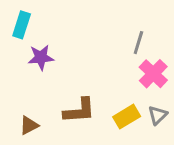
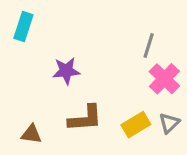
purple star: (41, 57) -> (66, 71), moved
brown triangle: (29, 125) -> (31, 134), turned 36

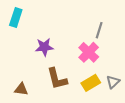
pink cross: (164, 79) -> (89, 52), moved
brown L-shape: (85, 118) -> (57, 79), turned 80

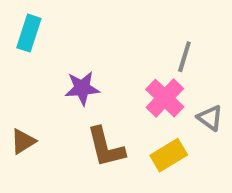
gray triangle: (113, 82) -> (210, 118), moved, turned -40
brown triangle: (21, 89) -> (23, 141), moved, turned -40

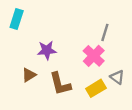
gray triangle: (210, 118) -> (117, 77), moved
brown triangle: (23, 141) -> (29, 75), moved

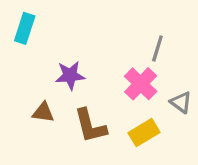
brown triangle: (29, 75) -> (43, 112), turned 40
gray triangle: (117, 77) -> (181, 102), moved

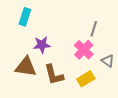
cyan rectangle: (25, 28) -> (25, 17), moved
brown triangle: (43, 112) -> (26, 67), size x1.6

